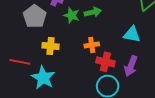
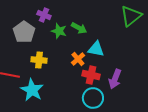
green arrow: (93, 12) -> (79, 28), turned 42
cyan triangle: (132, 34) -> (96, 49), moved
orange cross: (92, 45) -> (78, 59), turned -32

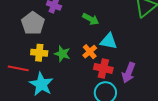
green star: (59, 31) -> (62, 54), moved
yellow cross: (39, 60) -> (39, 53), moved

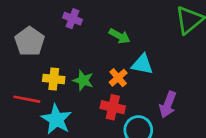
gray pentagon: (33, 23) -> (30, 41), moved
red cross: (103, 68) -> (113, 107), moved

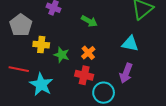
cyan triangle: (142, 64) -> (130, 44), moved
yellow cross: (54, 79) -> (41, 45), moved

